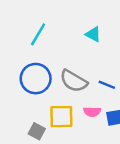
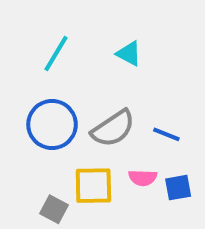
cyan triangle: (93, 34) -> (129, 54), moved
gray semicircle: (74, 81) -> (113, 128), turned -64

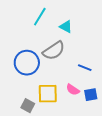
cyan line: (56, 54) -> (40, 17), moved
gray semicircle: (113, 128) -> (54, 51), moved
pink semicircle: (143, 178) -> (73, 90), turned 32

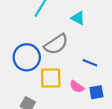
cyan triangle: (66, 27) -> (78, 18), moved
yellow square: (48, 94) -> (51, 78), moved

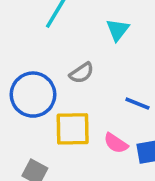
cyan triangle: (78, 18) -> (118, 30), turned 40
gray semicircle: (56, 44) -> (82, 73), size x0.6

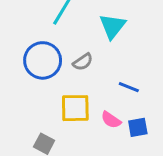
cyan triangle: (118, 30) -> (112, 26), size x1.4
blue circle: (33, 95) -> (43, 60), moved

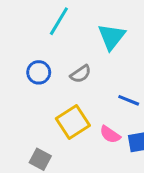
blue circle: (43, 60) -> (39, 72), size x0.6
yellow square: (75, 108) -> (73, 122), turned -32

